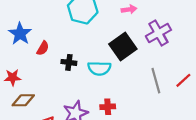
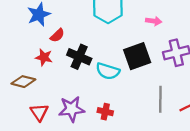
black cross: (69, 62) -> (79, 57), size x1.5
red star: (13, 78) -> (44, 57), moved

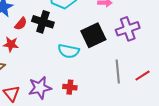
black cross: (79, 57) -> (43, 22), moved

